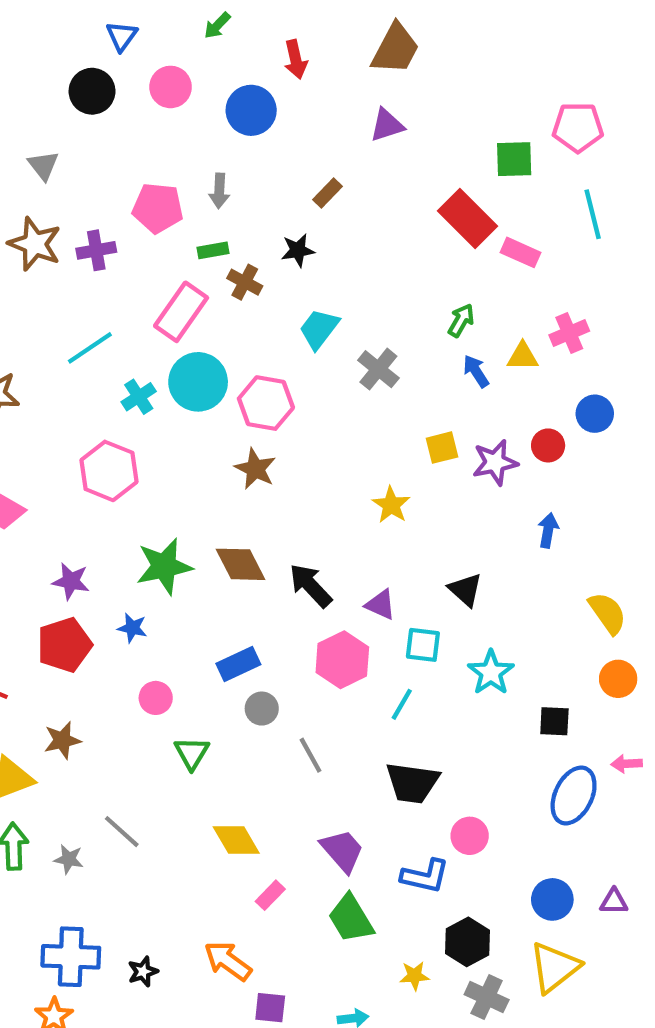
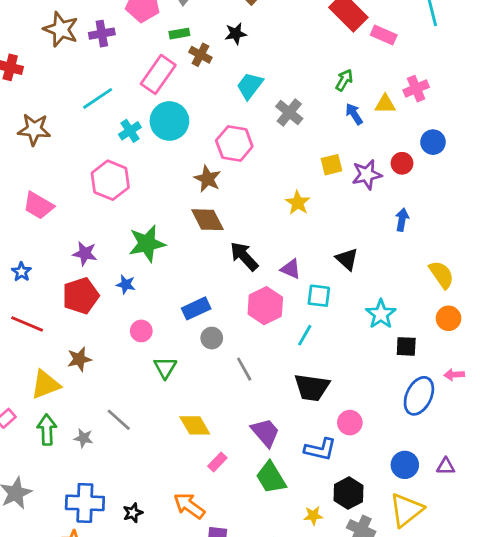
pink hexagon: (266, 403) -> (234, 144), moved
brown diamond: (241, 564) -> (207, 220), moved
cyan star: (491, 672) -> (381, 314), moved

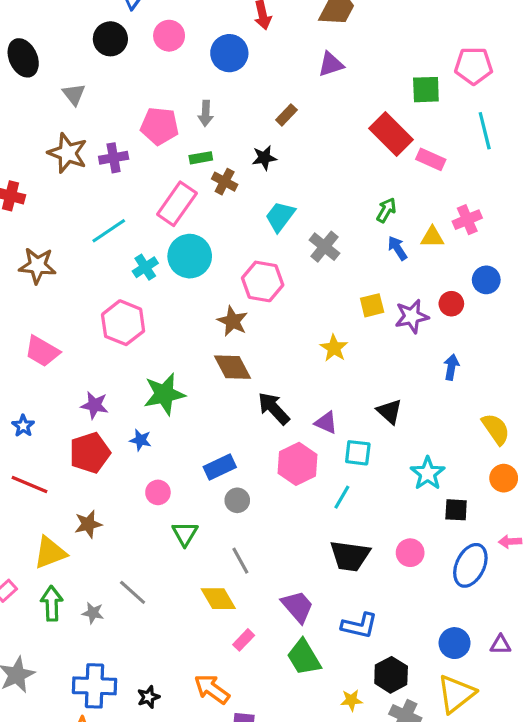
gray line: (244, 369) -> (240, 561), moved
pink circle: (350, 423) -> (410, 553), moved

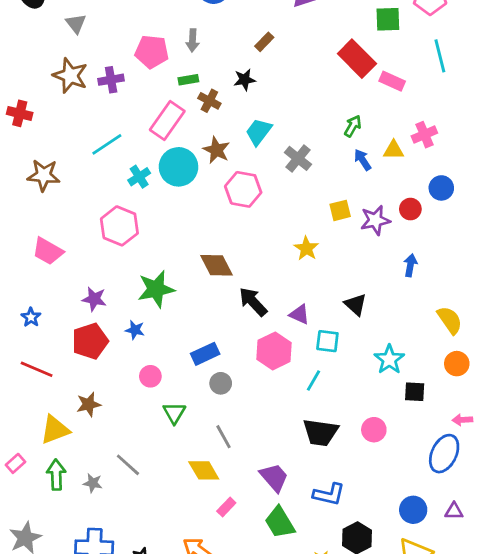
brown star: (232, 321) -> (216, 150), moved
blue ellipse: (470, 565) -> (444, 454), moved

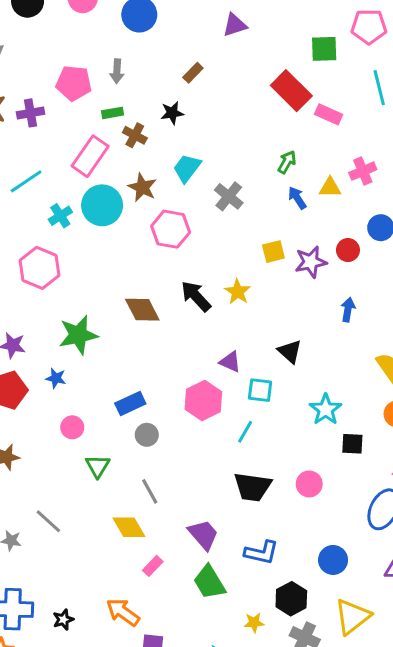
black arrow: (253, 302) -> (196, 296), moved
blue circle: (413, 510) -> (333, 560), moved

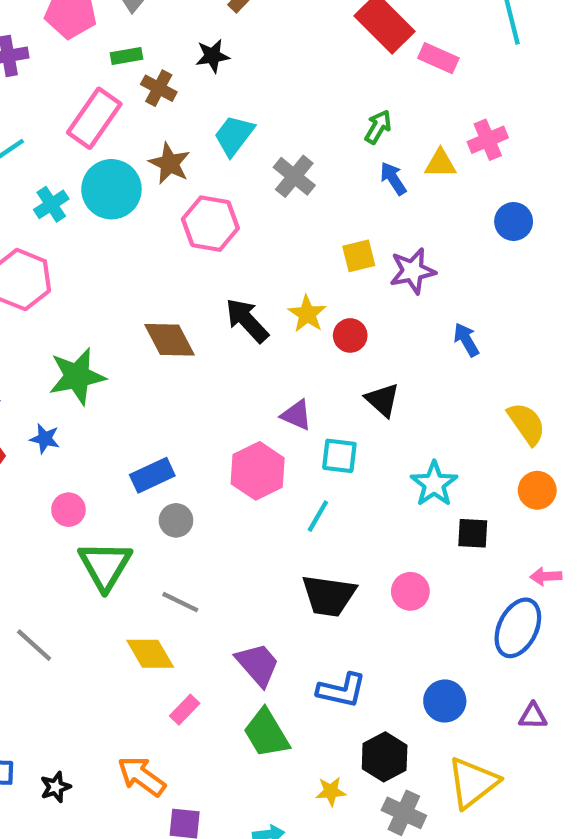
red circle: (348, 250) -> (350, 335), moved
blue arrow: (348, 310) -> (466, 340), turned -40
green triangle: (98, 466) -> (105, 566), size x1.5
gray line: (150, 491) -> (180, 602), turned -35

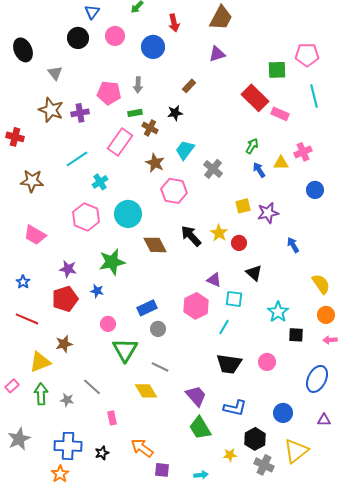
cyan circle: (111, 189) -> (128, 214), moved
pink arrow: (546, 576) -> (330, 340), moved
pink rectangle: (185, 710) -> (112, 418), moved, turned -56

